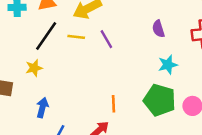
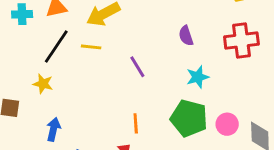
purple line: (106, 39) -> (137, 67), moved
yellow star: (34, 68) -> (43, 84), turned 30

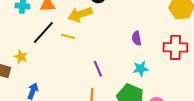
purple line: (137, 67) -> (98, 69), moved
yellow star: (43, 84) -> (21, 57), moved

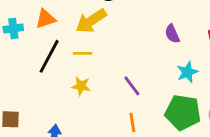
yellow star: (21, 57) -> (81, 86), moved

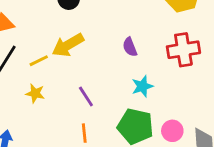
yellow arrow: (91, 21) -> (68, 45), moved
yellow line: (83, 53) -> (39, 61), turned -30

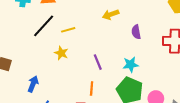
yellow arrow: (68, 45) -> (111, 14), moved, size x0.7
cyan star: (142, 86) -> (131, 65), moved

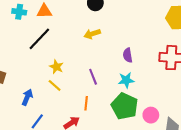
yellow arrow: (111, 14) -> (92, 34), moved
yellow line: (68, 30) -> (55, 85), moved, turned 56
purple semicircle: (136, 32) -> (128, 55), moved

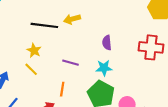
black line: (39, 39) -> (44, 25), moved, turned 50
purple line: (93, 77) -> (71, 63), turned -56

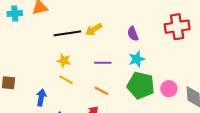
yellow arrow: (72, 19) -> (94, 29), moved
orange line: (62, 89) -> (102, 91), turned -56

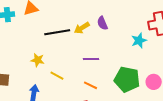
purple semicircle: (133, 34) -> (102, 23), moved
cyan star: (137, 59) -> (139, 40), moved
yellow star: (64, 61) -> (38, 60), moved

